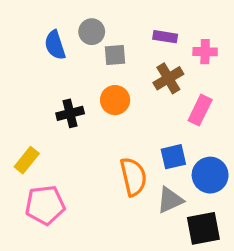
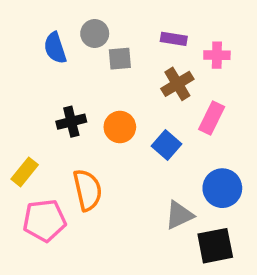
orange circle: (115, 100) -> (120, 127), moved
blue square: (173, 157) -> (167, 145), moved, turned -36
orange semicircle: (133, 177) -> (87, 190), moved

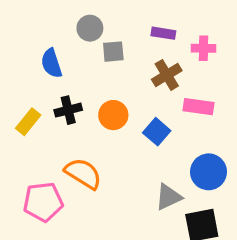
blue semicircle: (55, 48) -> (51, 63), moved
pink rectangle: (212, 118) -> (198, 107), turned 72
yellow rectangle: (25, 172) -> (28, 122), moved
orange semicircle: (87, 190) -> (83, 174), turned -45

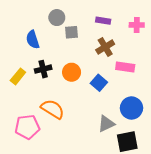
pink cross: (203, 48) -> (137, 25), moved

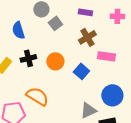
gray square: (72, 32) -> (55, 23), turned -32

